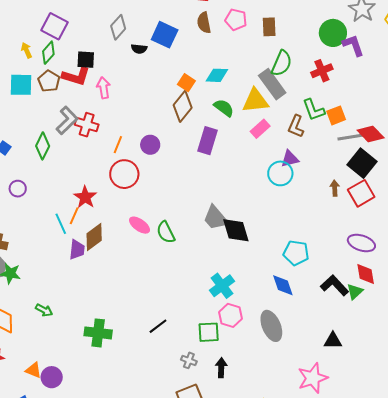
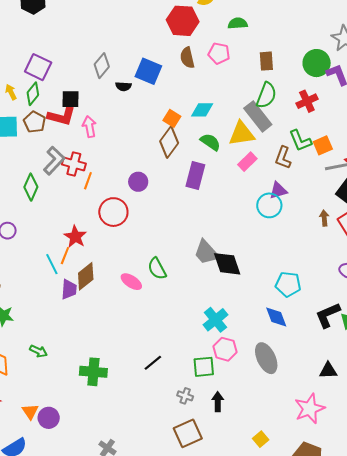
brown rectangle: (269, 27) -> (266, 61), moved
orange line: (118, 145) -> (88, 181), moved
pink ellipse: (140, 225) -> (131, 282), moved
black L-shape: (334, 285) -> (328, 315), turned -68
orange triangle: (33, 370) -> (30, 412), turned 36

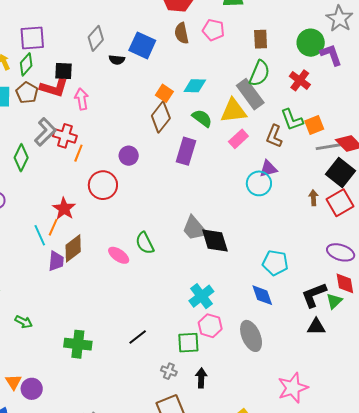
purple square: (38, 67) -> (32, 38), turned -32
red cross: (307, 101) -> (300, 80), turned -30
black triangle: (328, 371) -> (316, 327), moved

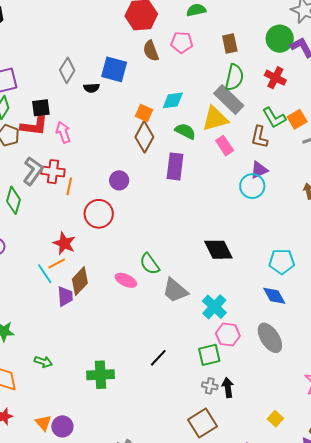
pink rectangle: (238, 139) -> (225, 146), turned -72
orange line: (53, 227) -> (57, 264), turned 48
gray trapezoid: (195, 228) -> (175, 290), moved
gray cross: (169, 371) -> (210, 386), moved

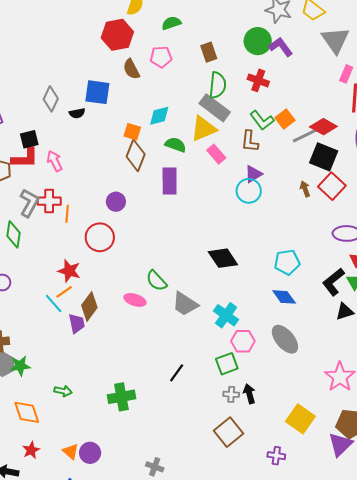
yellow square: (275, 419) -> (300, 419), size x1.8

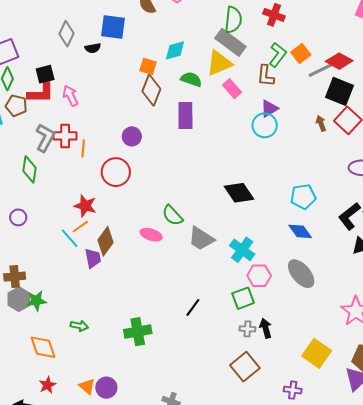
green L-shape: (262, 120) -> (278, 55), turned -105

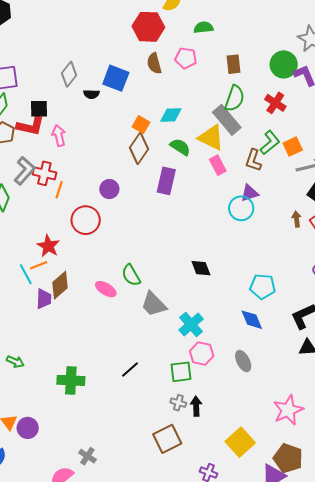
yellow triangle: (219, 63) -> (211, 138), turned 36
black diamond: (239, 193) -> (201, 268), size x0.7
gray ellipse: (301, 274) -> (243, 361), size x0.7

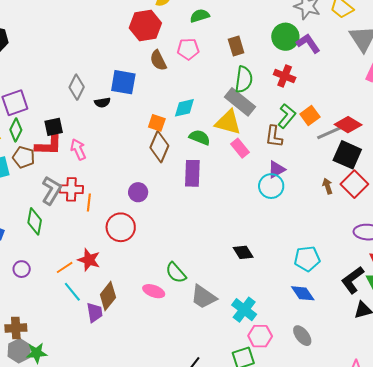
orange line: (39, 265) -> (65, 267), moved

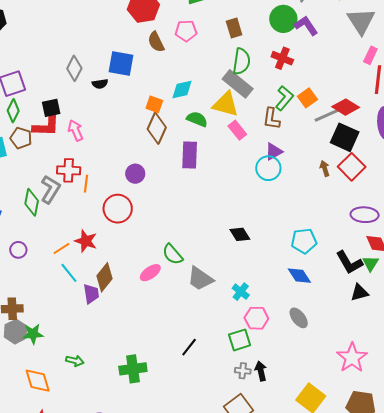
gray L-shape: (51, 190) -> (50, 189), moved
black L-shape: (353, 280) -> (349, 262), turned -84
pink ellipse: (154, 291) -> (150, 273), turned -55
cyan cross: (244, 310) -> (241, 292), size x0.7

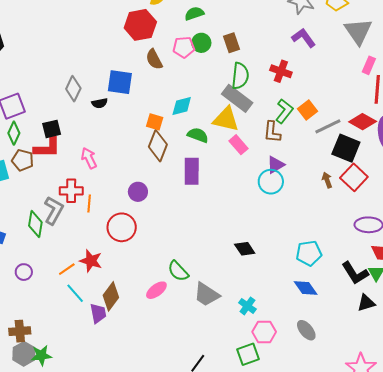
green circle: (283, 19) -> (201, 43), moved, size x0.7
red diamond: (346, 107) -> (363, 122), moved
pink arrow: (76, 130) -> (89, 158), moved

